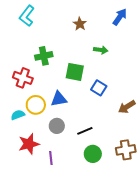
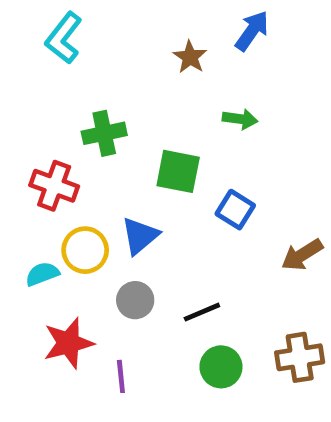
blue arrow: (120, 17) -> (252, 31), moved
blue triangle: (59, 99) -> (140, 236), turned -30

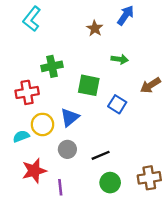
red cross: (54, 186) -> (27, 92), turned -30
brown arrow: (302, 255) -> (150, 85), moved

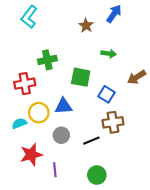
blue triangle: (70, 117) -> (63, 106), turned 36
brown cross: (149, 178) -> (113, 122), moved
green circle: (110, 183) -> (97, 175), moved

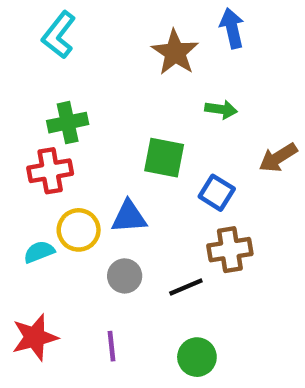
blue arrow: (114, 14) -> (232, 28), turned -48
brown star: (86, 26) -> (175, 52), size x1.5
green cross: (47, 60) -> (68, 123), moved
red star: (31, 155) -> (35, 337), moved

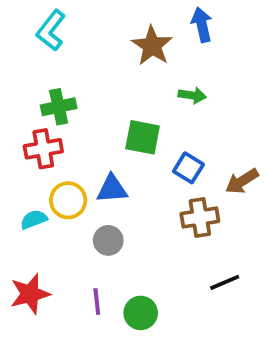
brown arrow: (278, 158) -> (242, 181), moved
black line: (186, 287) -> (225, 282), moved
green circle: (197, 357) -> (141, 313), moved

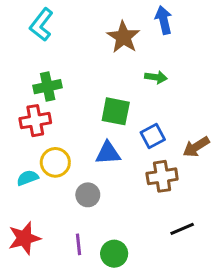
blue square: (188, 168) -> (153, 136), turned 30
blue triangle: (112, 189) -> (108, 153), moved

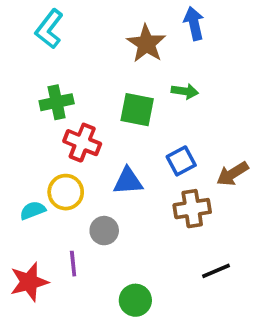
green square: (116, 111) -> (137, 110), moved
red cross: (35, 121) -> (82, 143), moved, turned 32
purple line: (79, 244) -> (73, 264), moved

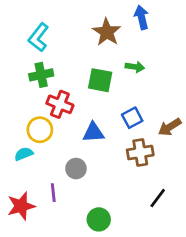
cyan L-shape: (49, 29) -> (38, 37), moved
yellow circle: (66, 192) -> (40, 130), moved
black line: (216, 271) -> (158, 198), turned -30

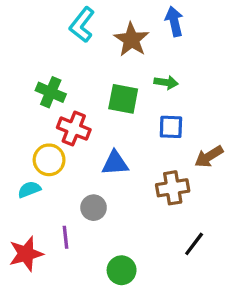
cyan L-shape: (38, 37) -> (82, 25), moved
green cross: (41, 75) -> (51, 92), turned 35
blue square: (132, 118) -> (171, 127), moved, turned 30

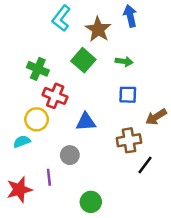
green square: (123, 99) -> (83, 60), moved, turned 30
black line: (194, 244) -> (145, 165), moved

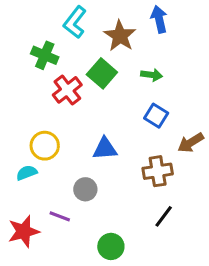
green cross: (38, 69) -> (45, 55), moved
blue square: (128, 95) -> (156, 116), turned 30
red cross: (55, 96) -> (67, 90), moved, turned 30
black line: (145, 165) -> (164, 216), moved
purple line: (49, 177) -> (60, 216), turned -63

